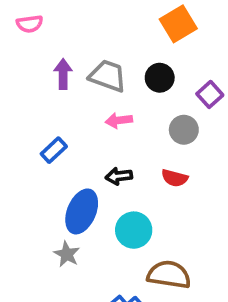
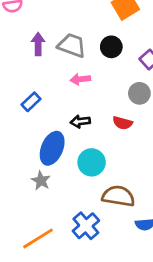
gray circle: (184, 130) -> (139, 93), moved

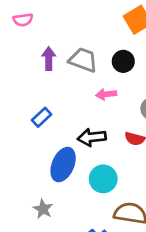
pink arrow: (80, 79) -> (106, 94), moved
black arrow: (80, 121) -> (92, 137), size x1.4
gray star: (41, 181) -> (43, 209), moved

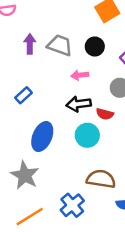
black arrow: (92, 137) -> (79, 104), moved
cyan circle: (103, 179) -> (87, 135), moved
gray star: (43, 209) -> (25, 175), size x1.6

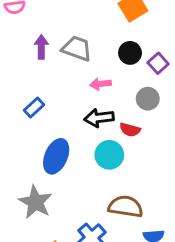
black circle: (95, 47) -> (130, 53), moved

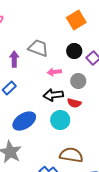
purple arrow: (41, 47) -> (14, 59), moved
gray circle: (148, 99) -> (78, 81), moved
blue ellipse: (56, 156) -> (24, 121), turned 35

